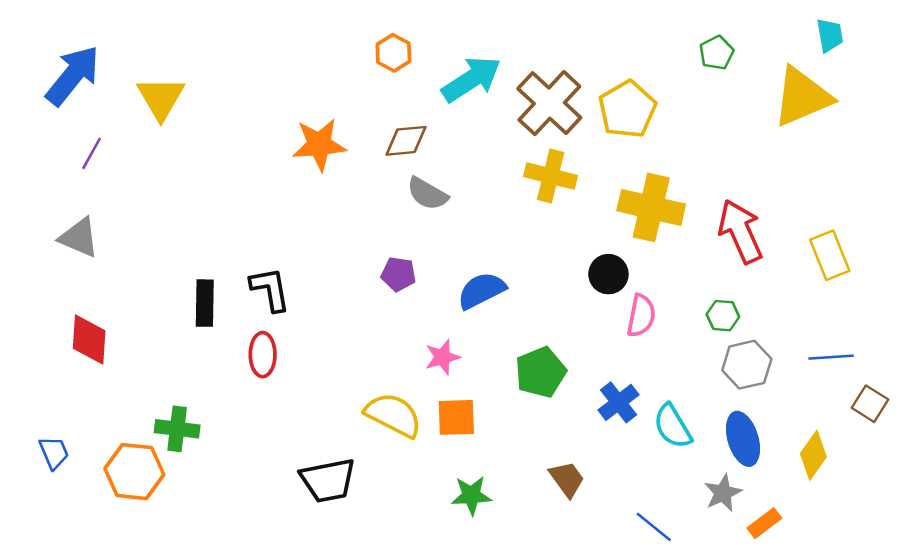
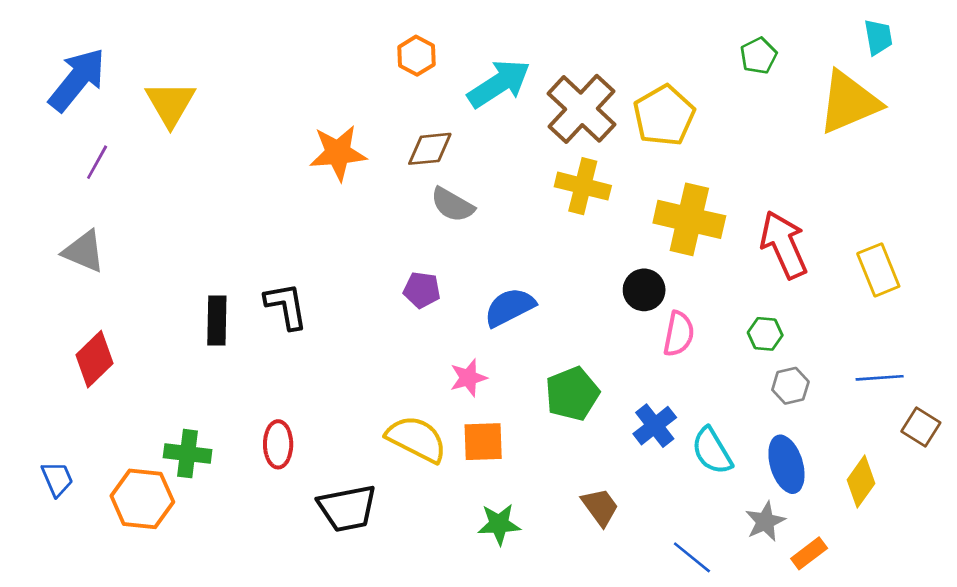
red diamond: (89, 340) -> (94, 359), turned 42
red ellipse: (263, 355) -> (278, 444), moved
gray hexagon: (747, 365) -> (790, 386), size x0.7

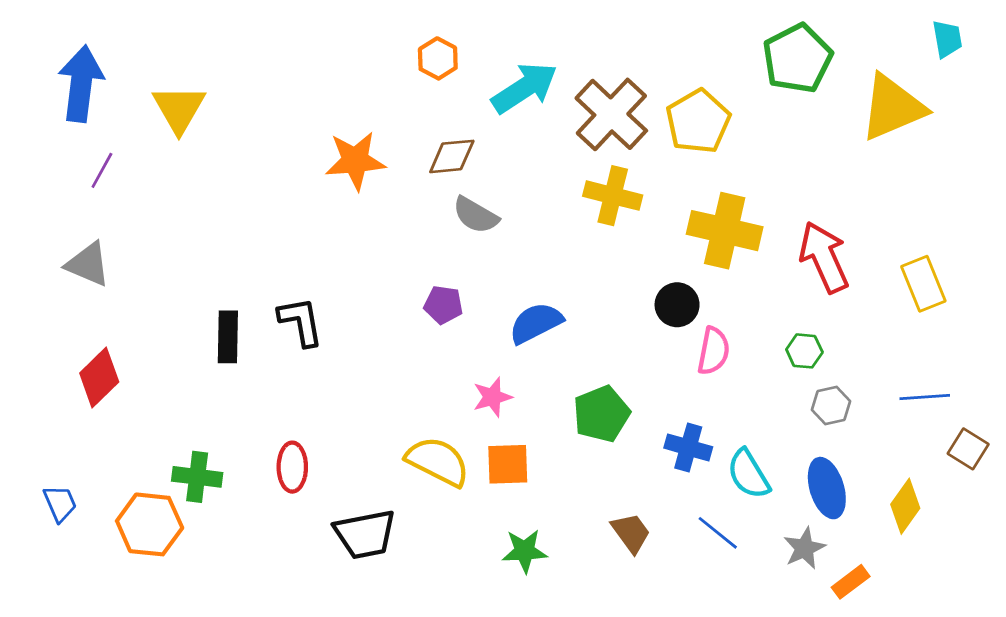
cyan trapezoid: (878, 37) -> (947, 39), moved
green pentagon: (759, 56) -> (797, 58), size x1.8
blue arrow: (77, 80) -> (81, 84), turned -32
blue cross: (655, 426) -> (688, 447), turned -36
blue line: (692, 557) -> (718, 533), moved

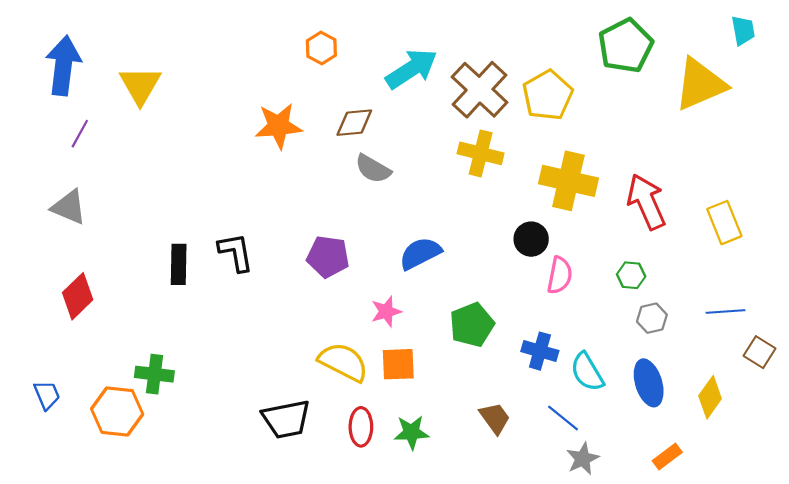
orange hexagon: (438, 58) -> (321, 48), moved
purple pentagon: (443, 305) -> (328, 257), moved, size x1.4
red ellipse: (292, 467) -> (361, 427), moved
gray star: (804, 548) -> (583, 459), moved

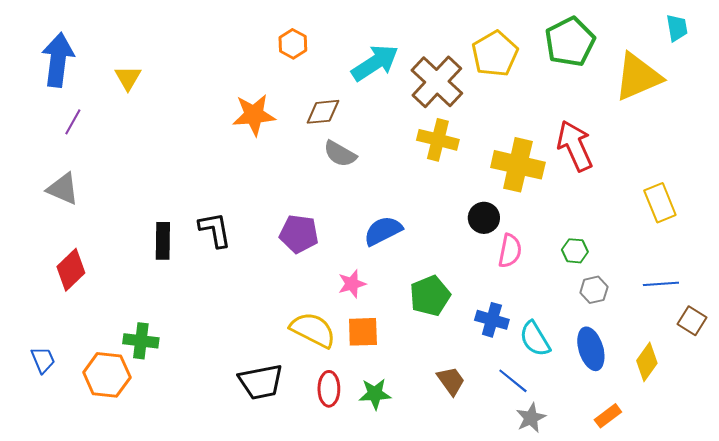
yellow triangle: (140, 85) -> (128, 78), size x0.7
yellow pentagon: (548, 95) -> (495, 54), moved
red arrow: (646, 202) -> (575, 146), moved

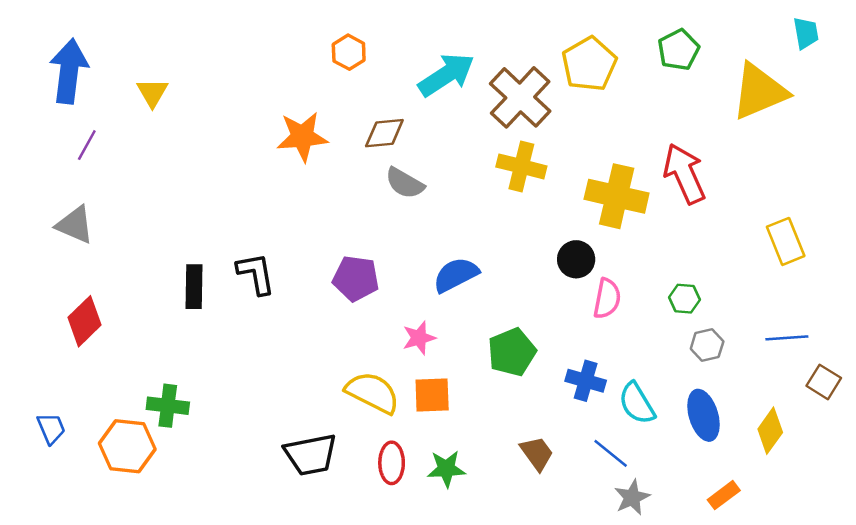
green pentagon: (570, 42) -> (678, 50), size x0.7

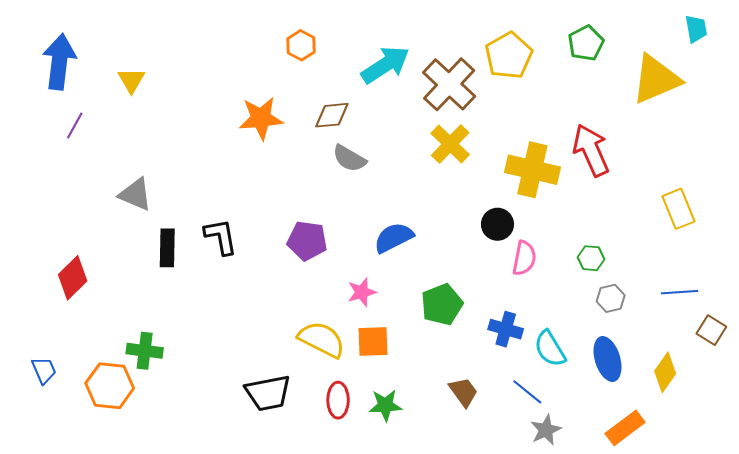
yellow cross: (521, 166) -> (450, 144), turned 30
gray triangle: (75, 225) -> (135, 194), moved
orange rectangle: (724, 495) -> (625, 428), size x1.4

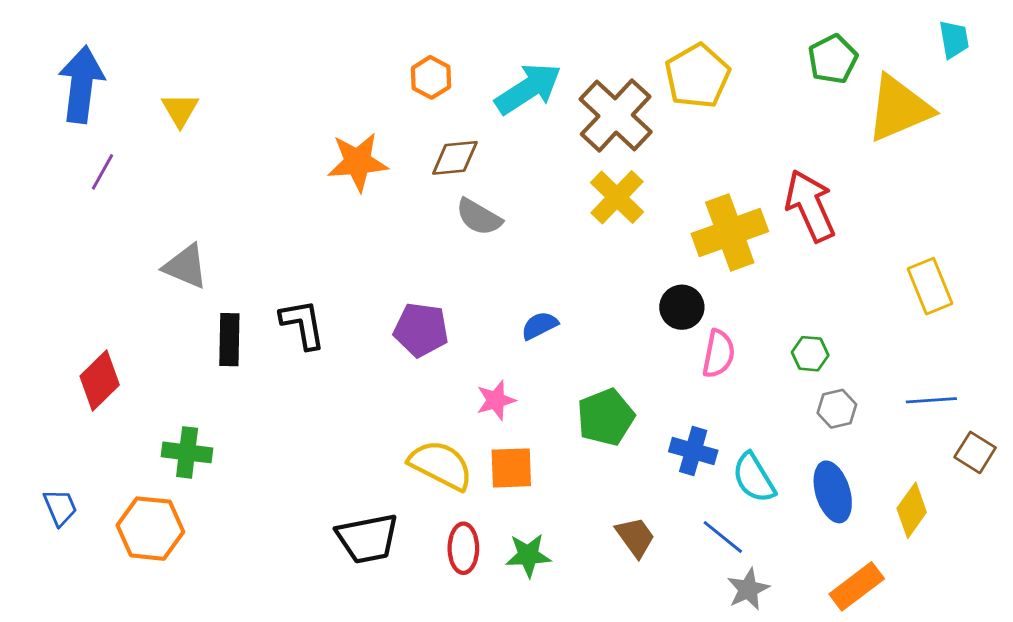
green pentagon: (586, 43) -> (833, 59), moved
orange hexagon: (301, 45) -> (431, 77), moved
yellow cross: (532, 170) -> (730, 232), turned -33
blue semicircle: (394, 238) -> (540, 326), size x0.7
green cross: (145, 351) -> (187, 452), moved

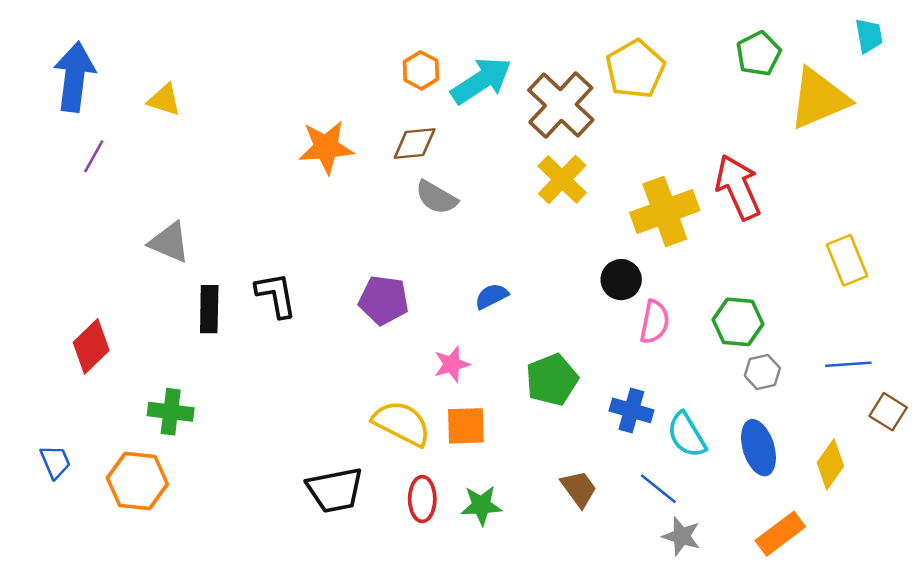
orange hexagon: (431, 77) -> (421, 70), moved
yellow triangle: (180, 110) -> (164, 100), turned -42
green hexagon: (810, 354) -> (738, 322), size x1.5
gray star: (748, 589) -> (681, 536), turned -30

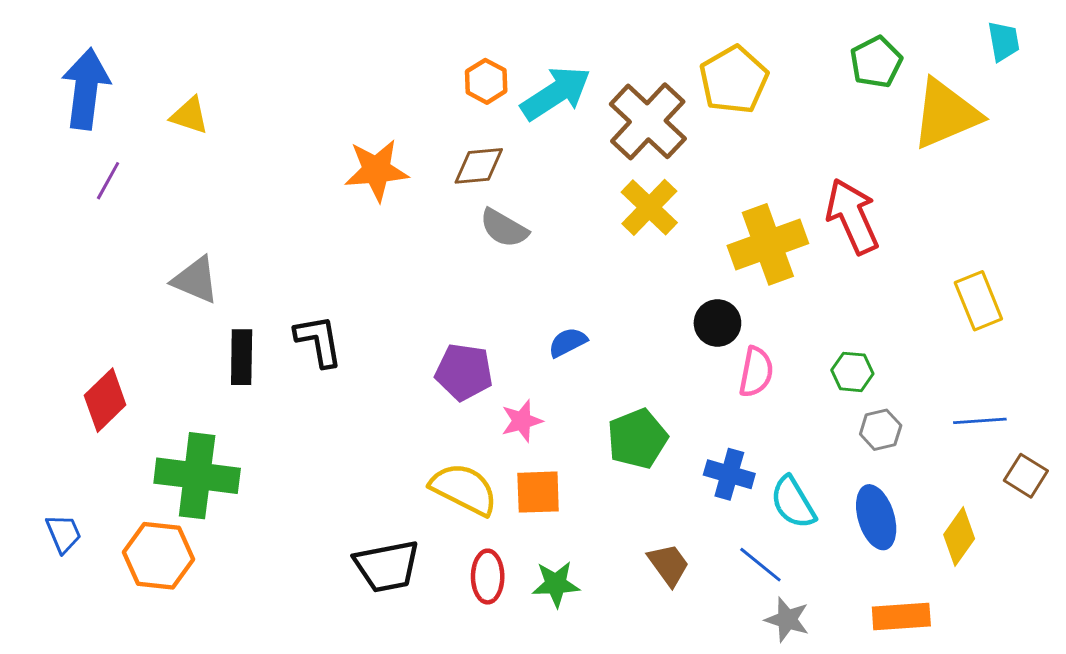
purple pentagon: (384, 300) -> (464, 372), moved
green hexagon: (738, 322) -> (852, 372), size x0.7
green cross: (171, 412) -> (197, 476), size x1.6
orange rectangle: (780, 534) -> (901, 617), turned 33

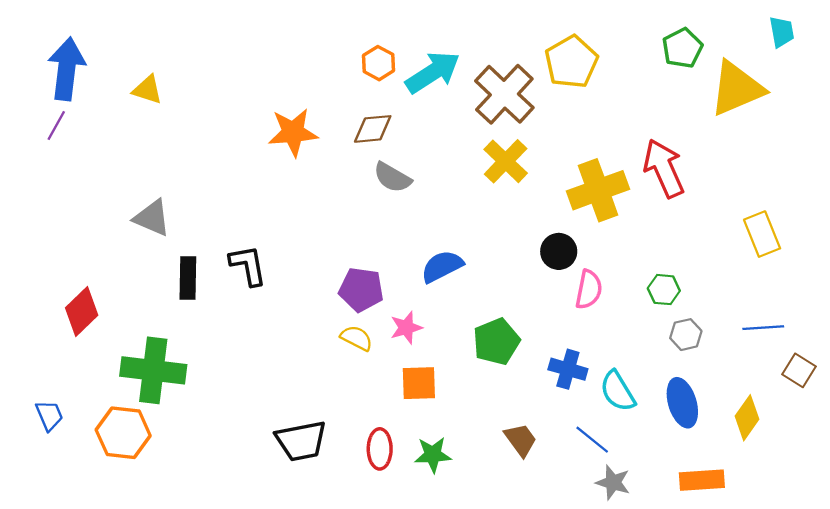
purple line: (108, 181) -> (56, 125), moved
blue semicircle: (568, 342) -> (442, 266), size x1.4
yellow semicircle: (464, 489) -> (357, 338), moved, size x0.6

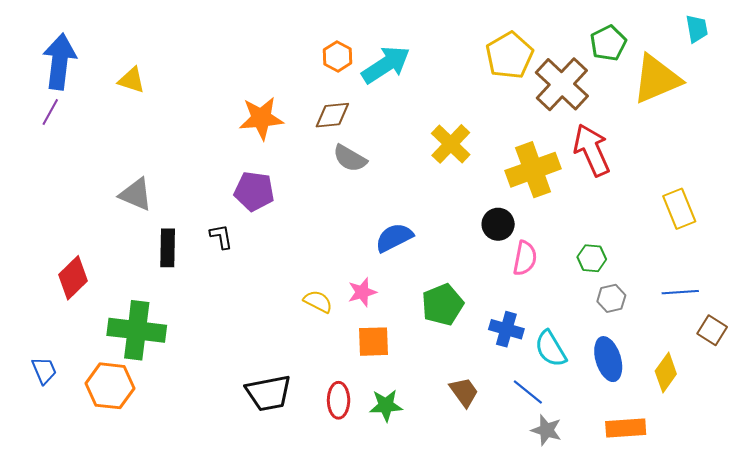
brown cross: (504, 94) -> (562, 84), moved
black L-shape: (248, 265) -> (221, 237), size x0.7
purple pentagon: (361, 290) -> (254, 191), moved

